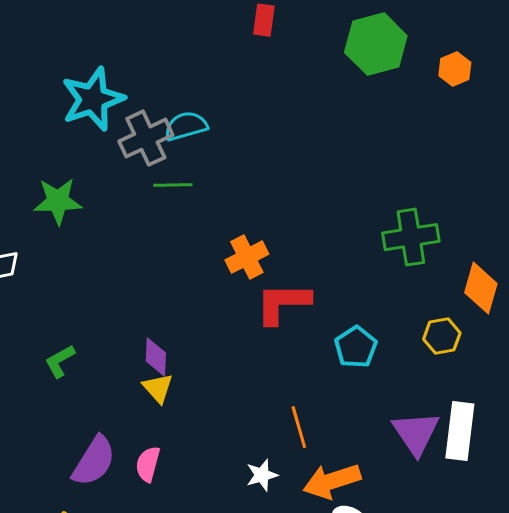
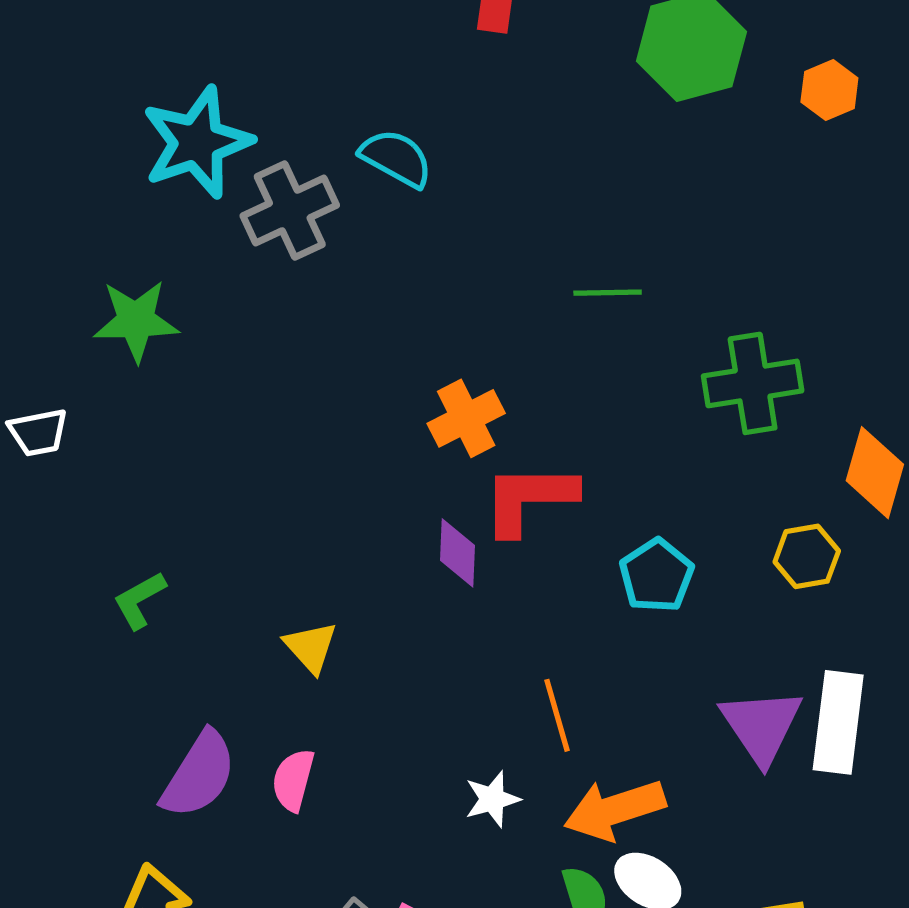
cyan semicircle: (186, 126) -> (396, 158), moved, turned 45
green line: (173, 185) -> (608, 293), moved
purple diamond: (156, 357) -> (457, 553), moved

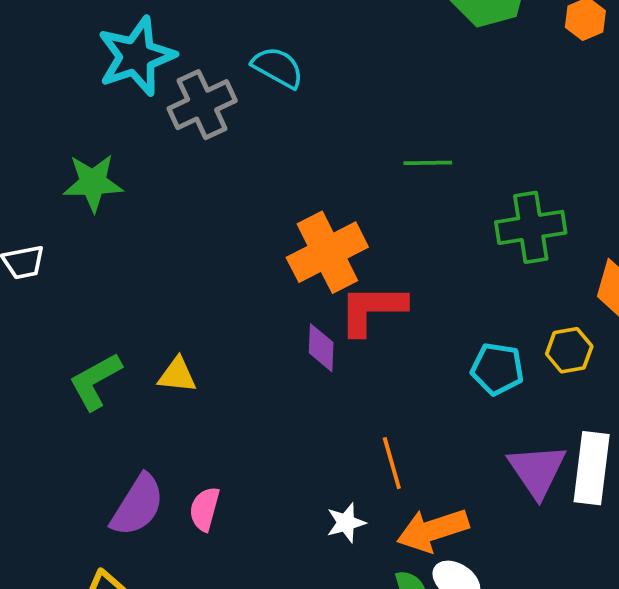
orange cross: (466, 418) -> (327, 252), size x1.5
cyan pentagon: (657, 576) -> (497, 369), moved, turned -30
green L-shape: (139, 600) -> (95, 381), size x1.4
yellow triangle: (311, 647) -> (177, 375), moved, turned -42

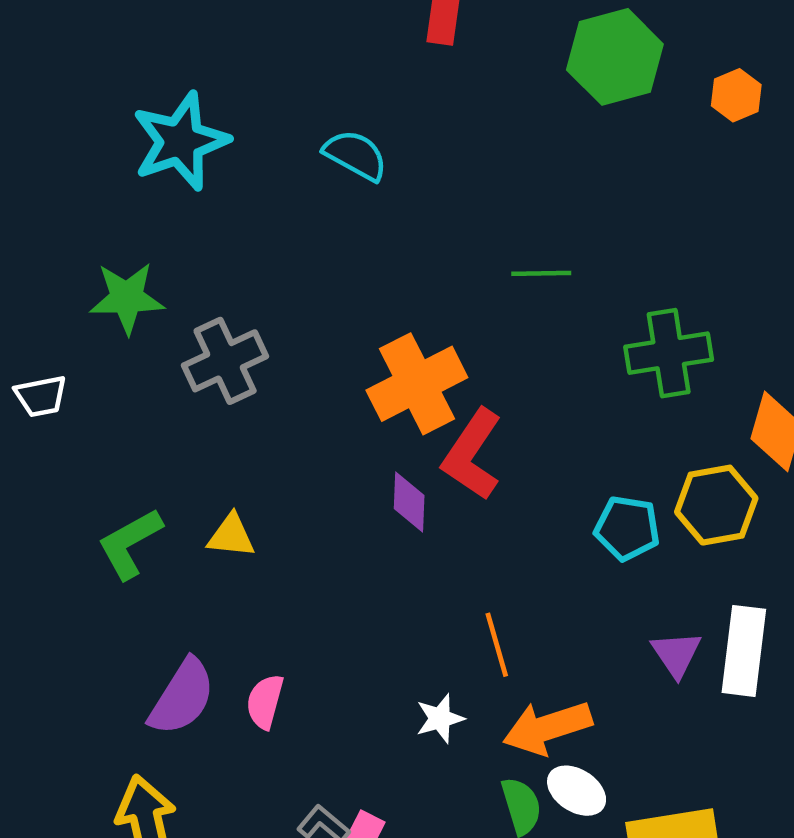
gray cross: (202, 105) -> (225, 361), moved
red L-shape: (372, 309) -> (472, 454), turned -56
yellow hexagon: (569, 350) -> (716, 505), size x1.4
purple triangle: (537, 471) -> (676, 654), size x0.7

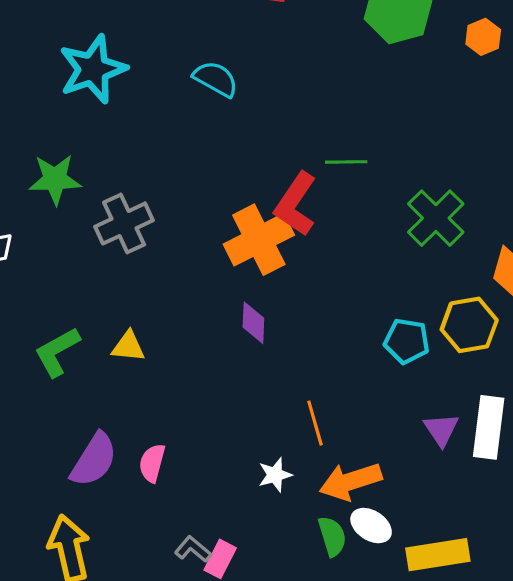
green cross: (669, 353) -> (436, 218), turned -36
red L-shape: (472, 454) -> (296, 204), moved

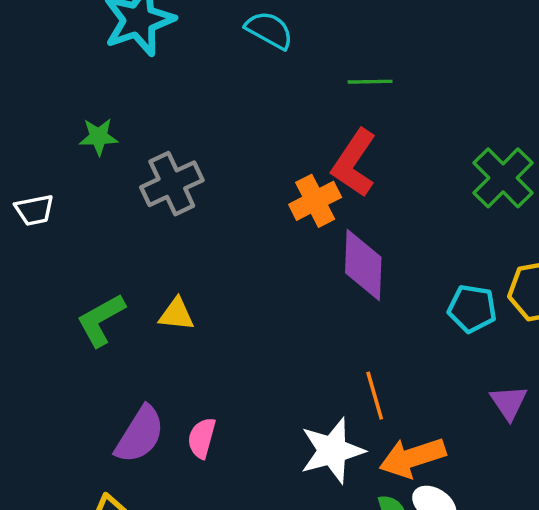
green line: (346, 162) -> (370, 82), moved
green star: (55, 179) -> (99, 137), size x0.7
orange cross: (259, 240) -> (315, 201), size x0.7
purple diamond: (253, 323) -> (363, 265), moved, size x1.6
white star: (275, 475) -> (332, 451), size x1.8

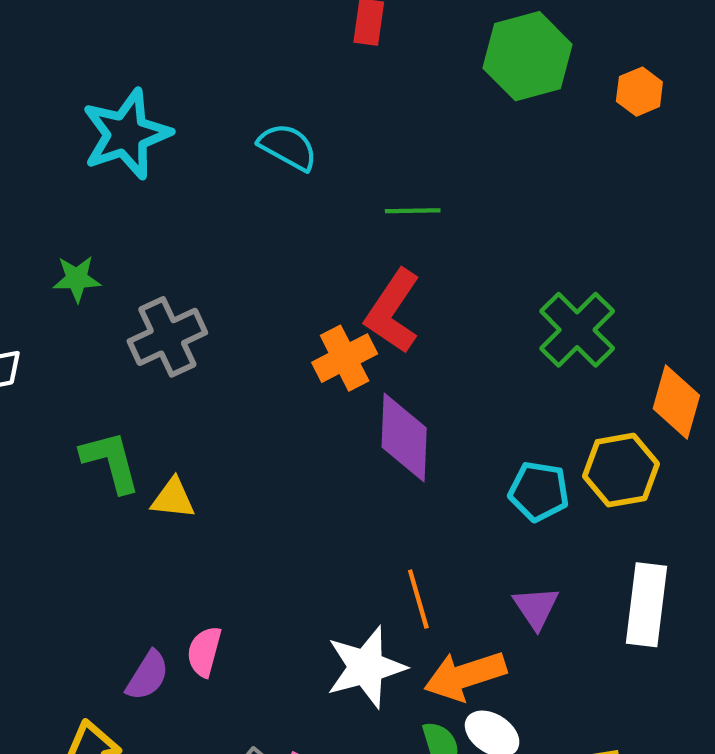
green L-shape: (101, 320) -> (111, 462), moved, turned 104
purple triangle: (509, 402) -> (536, 608), moved
purple semicircle: (140, 435) -> (148, 676), moved, size x0.7

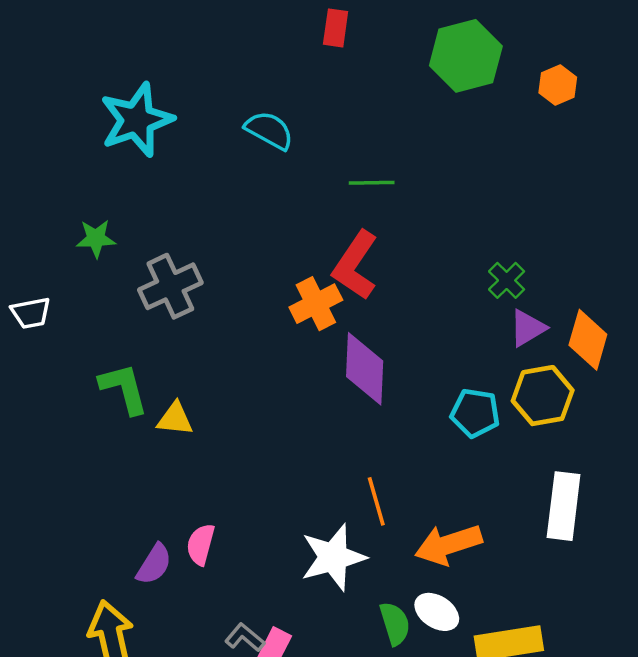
green cross: (577, 330) -> (507, 280), size x0.6
purple triangle: (536, 608) -> (527, 328), moved, turned 33
orange arrow: (465, 676) -> (448, 544), moved

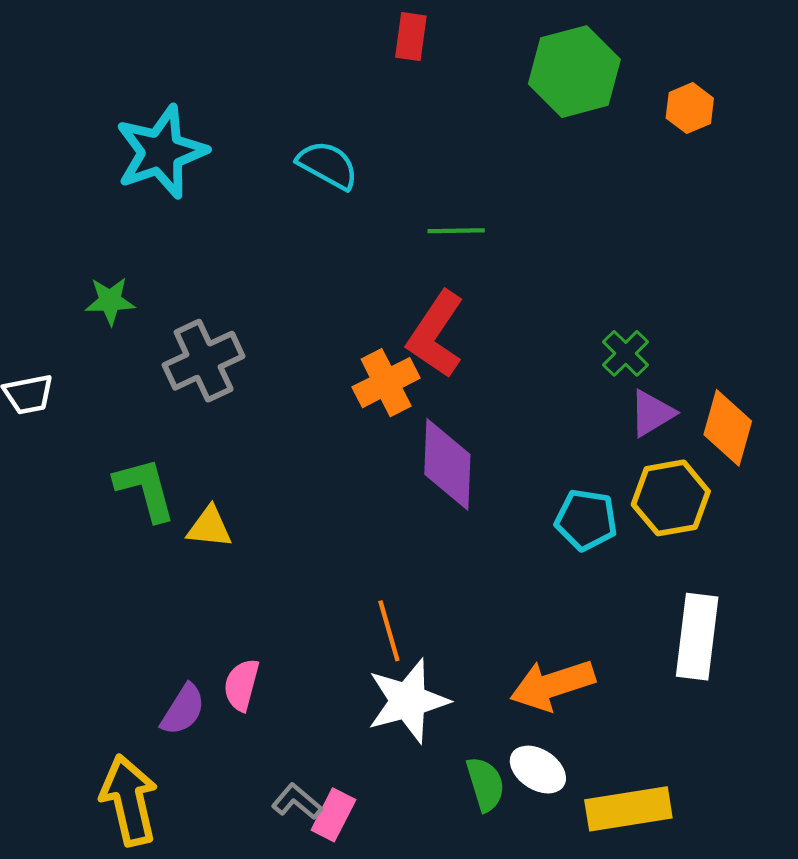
orange line: (376, 501) -> (389, 631), moved

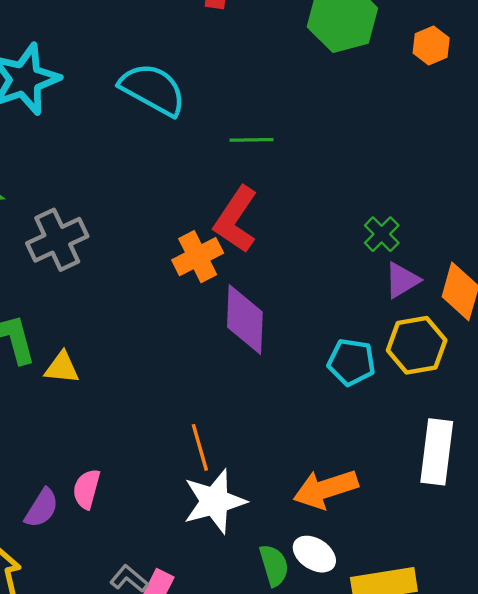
cyan semicircle: (328, 165) -> (153, 89), size x1.4

